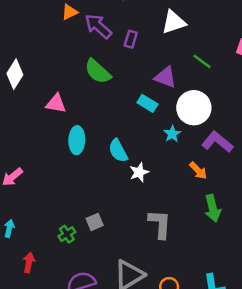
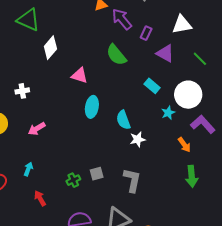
purple triangle: (165, 77) -> (165, 53), moved
gray L-shape: (160, 224) -> (132, 180), moved
red arrow: (29, 263) -> (40, 198), turned -49

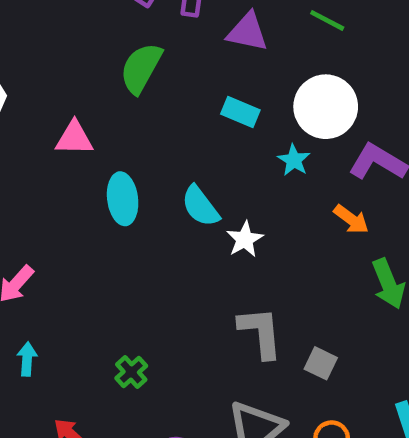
green semicircle: (116, 55) -> (141, 68), turned 85
cyan arrow: (28, 169) -> (27, 359), moved
gray square: (97, 174) -> (321, 363), moved, turned -32

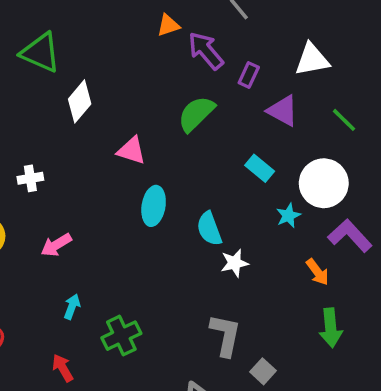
cyan arrow: (27, 359) -> (72, 307), moved
green cross: (131, 372) -> (121, 336), size x1.5

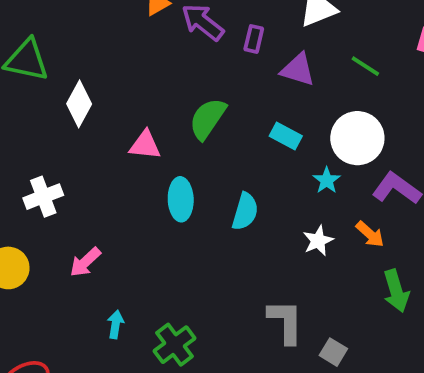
green semicircle: (196, 114) -> (208, 119), moved
white cross: (30, 178) -> (43, 197), size x1.4
cyan semicircle: (209, 229) -> (245, 211), turned -132
white star: (235, 263) -> (318, 241), moved

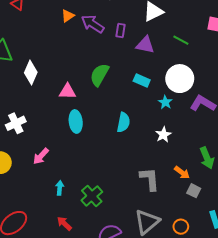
cyan ellipse: (181, 199) -> (76, 121), moved
orange arrow: (370, 234) -> (182, 173), moved
gray square: (333, 352) -> (194, 191), moved

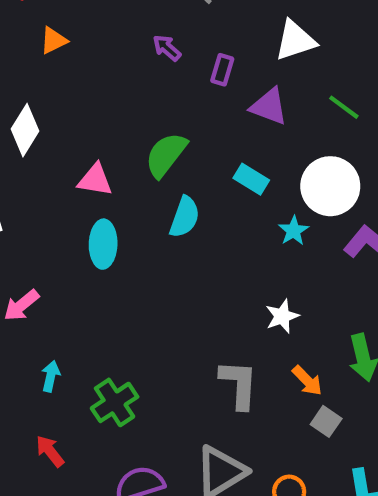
orange triangle: (68, 16) -> (54, 40), moved
purple arrow: (93, 24) -> (167, 48), size x0.6
cyan semicircle: (123, 122) -> (185, 217), moved
white star: (163, 135) -> (282, 316), moved

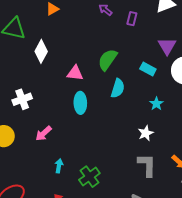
purple triangle: (269, 107) -> (167, 46), moved, turned 42
cyan star: (294, 231) -> (156, 104), moved
white star: (282, 316) -> (146, 133), moved

